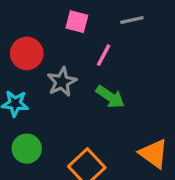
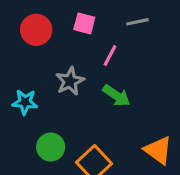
red circle: (27, 53) -> (36, 30), moved
green circle: (27, 149) -> (51, 147), moved

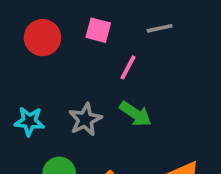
gray star: (70, 81) -> (85, 119), moved

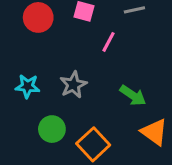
green arrow: (135, 114) -> (133, 95), moved

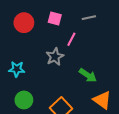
gray star: (73, 85) -> (55, 57), moved
green circle: (52, 129) -> (24, 100), moved

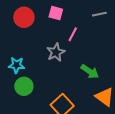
gray line: (89, 18) -> (99, 14), moved
green circle: (24, 100) -> (24, 86), moved

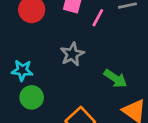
pink line: (73, 34) -> (98, 18), moved

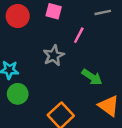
pink line: (98, 18) -> (79, 35), moved

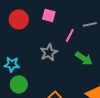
gray line: (103, 12) -> (90, 24), moved
green arrow: (92, 77) -> (84, 58), moved

